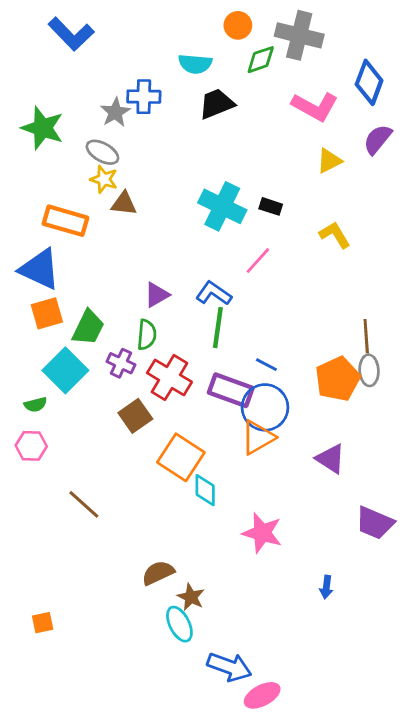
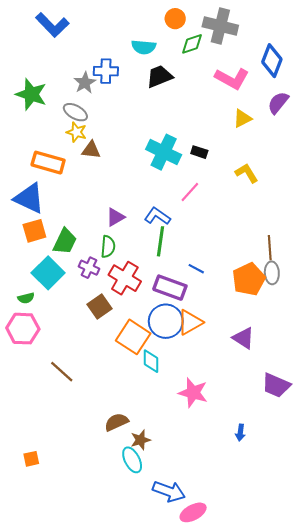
blue circle: (265, 407) -> (166, 321), moved
pink hexagon: (31, 446) -> (23, 329), size x1.4
brown star: (191, 597) -> (141, 440), turned 30

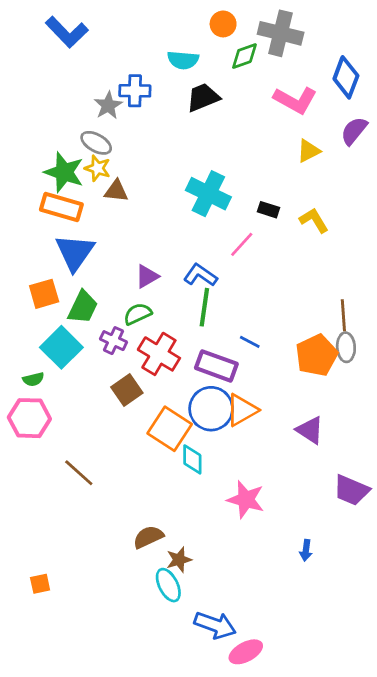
green star: (31, 94) -> (64, 172), moved
black rectangle: (199, 152) -> (268, 210), moved
blue triangle: (29, 198) -> (75, 252), moved, turned 40
green semicircle: (108, 247) -> (138, 314), turned -120

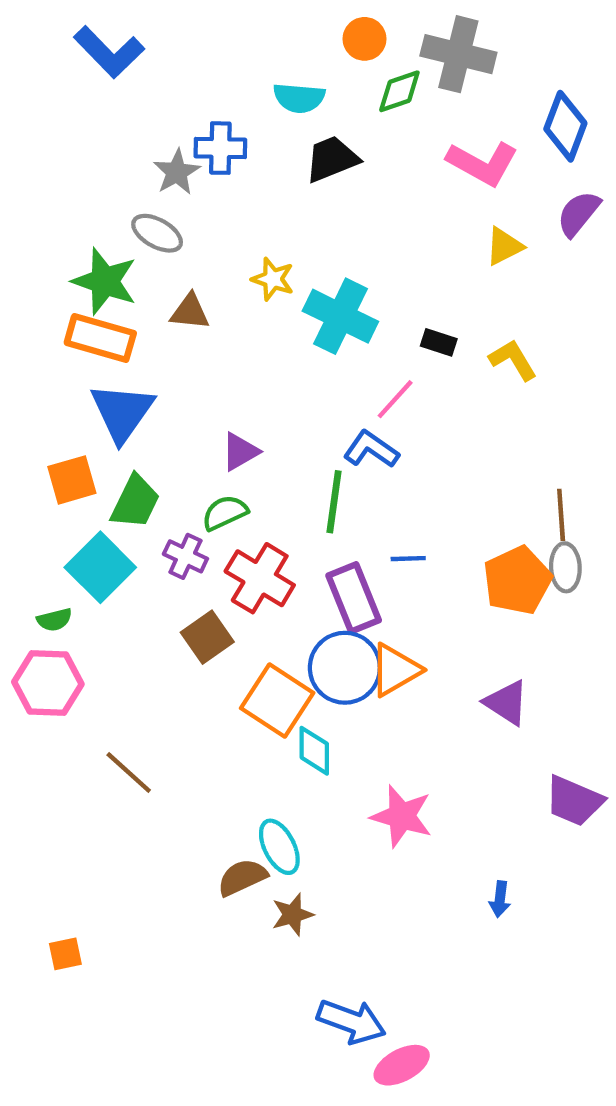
yellow star: (97, 168) -> (273, 279), moved
blue L-shape: (200, 275) -> (371, 449), moved
blue line: (250, 342) -> (408, 559), turned -30
purple rectangle: (216, 366) -> (354, 598), turned 48
cyan ellipse: (168, 585) -> (279, 847), moved

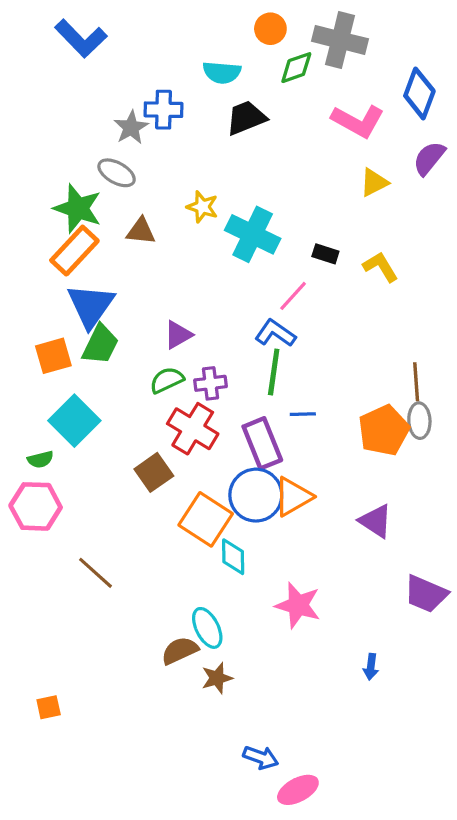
orange rectangle: (100, 338) -> (74, 251), turned -63
green trapezoid: (135, 502) -> (100, 344), moved
green line: (334, 502) -> (274, 372), moved
purple cross: (185, 556) -> (210, 383), moved, turned -32
blue arrow: (351, 1021) -> (261, 757), size x0.7

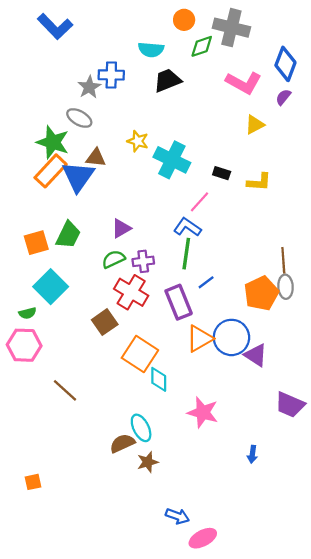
purple semicircle: (429, 158) -> (283, 97), moved, size x0.7
yellow L-shape: (381, 267) -> (259, 182), turned 125
blue triangle: (91, 306) -> (78, 176), moved
blue line: (303, 414) -> (206, 282), turned -35
blue circle: (256, 495) -> (231, 337), moved

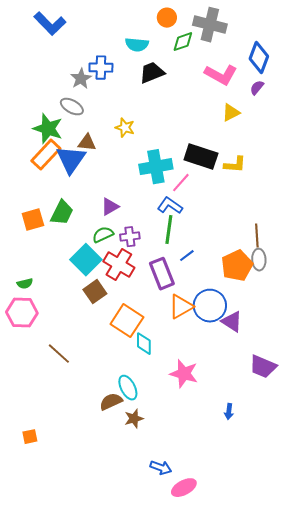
cyan cross: (172, 160) -> (156, 167), moved, turned -36
black rectangle: (222, 173) -> (201, 157), size x2.0
cyan square: (51, 287) -> (86, 260), moved

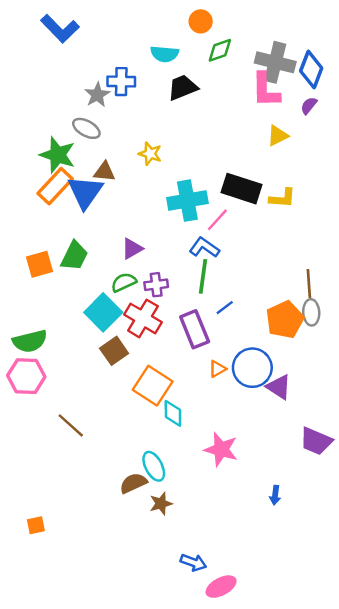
gray cross: (210, 25) -> (275, 62), moved
pink L-shape: (221, 75) -> (266, 90), turned 60
green semicircle: (25, 284) -> (30, 341), size x1.8
orange triangle: (181, 307) -> (217, 369), size x0.6

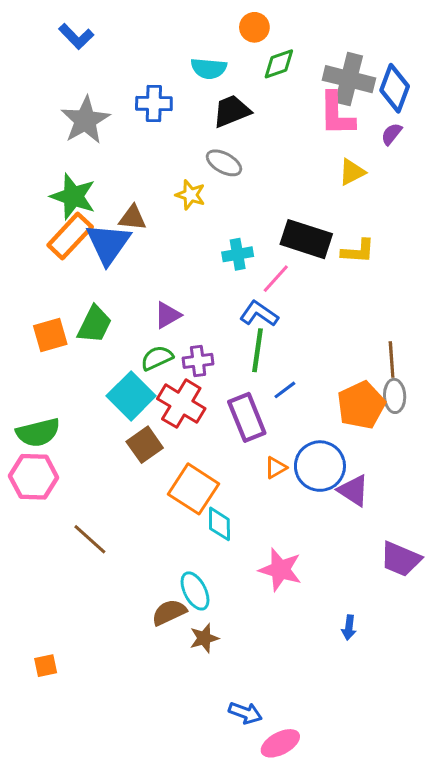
blue L-shape: (60, 29) -> (76, 36), size x0.7
gray star: (97, 95) -> (85, 120), moved, size x1.5
gray ellipse: (86, 128) -> (224, 163), moved
cyan cross: (187, 201) -> (238, 254), size x0.6

